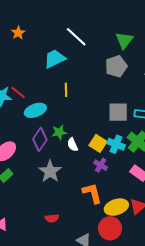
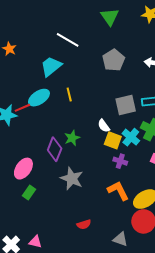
green triangle: (124, 40) -> (110, 17), moved
red line: (18, 92) -> (22, 108), turned -49
cyan ellipse: (35, 110) -> (39, 98), moved
cyan cross: (116, 144) -> (131, 137), turned 30
white semicircle: (73, 145) -> (104, 126), moved

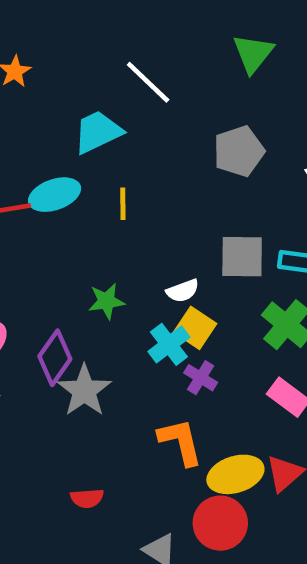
white semicircle: (104, 126) -> (183, 291), turned -88
cyan cross: (131, 137) -> (169, 344), moved
purple diamond: (55, 149) -> (55, 358), moved

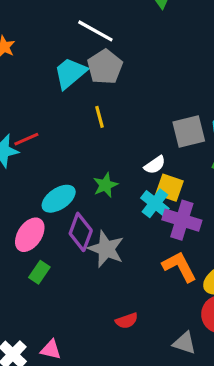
gray pentagon: (239, 151) -> (105, 67), moved
cyan ellipse: (55, 195) -> (59, 199), moved
purple cross: (201, 378) -> (182, 220), size x1.6

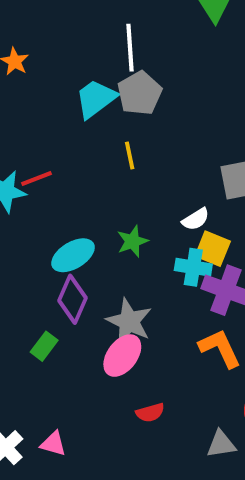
white line: (95, 31) -> (130, 48), turned 54
cyan cross: (155, 203) -> (193, 267), turned -32
purple diamond: (81, 232) -> (72, 299), moved
pink ellipse: (30, 235) -> (122, 356), moved
gray triangle: (184, 343) -> (221, 444), turned -30

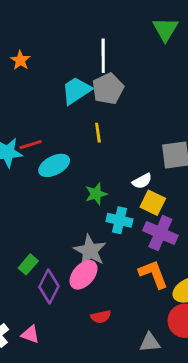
cyan ellipse: (73, 255) -> (54, 165), moved
cyan cross: (193, 267) -> (119, 220), moved
purple diamond: (72, 299) -> (49, 287), moved

